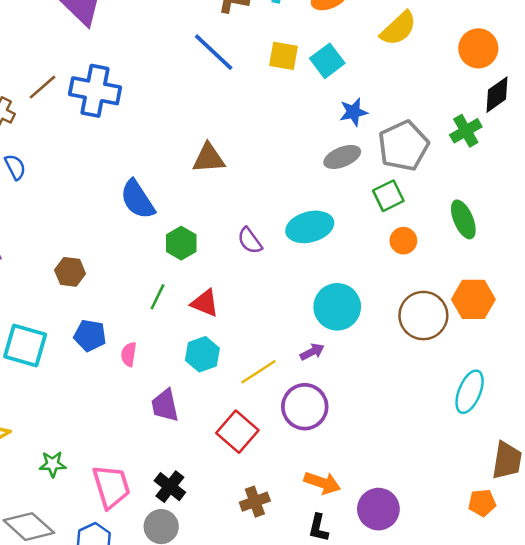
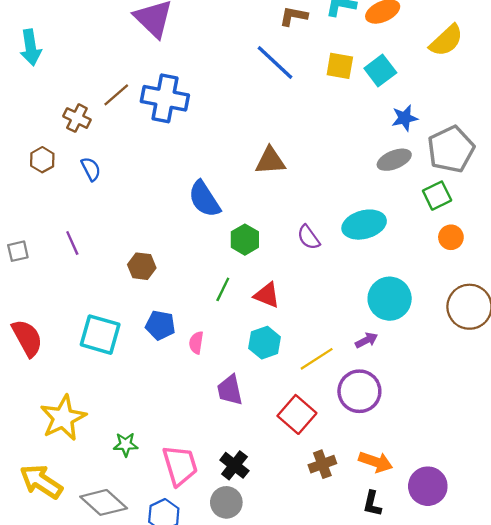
brown cross: (255, 502) -> (322, 464), moved

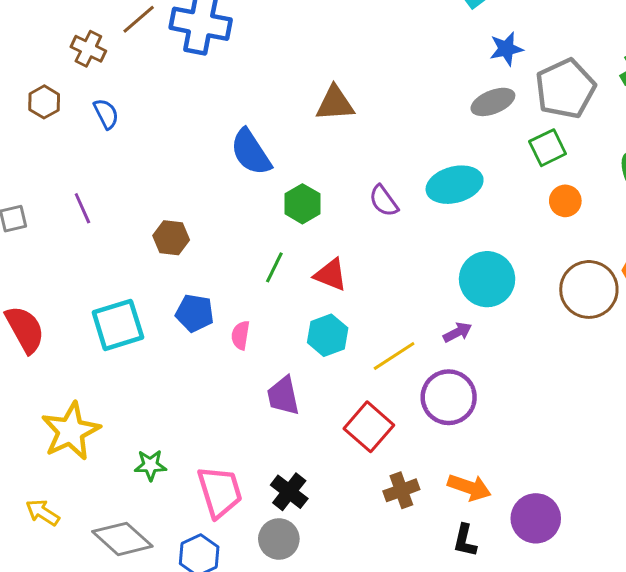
cyan square: (100, 335) -> (118, 325), turned -33
yellow arrow: (41, 482) -> (43, 512), size x0.6

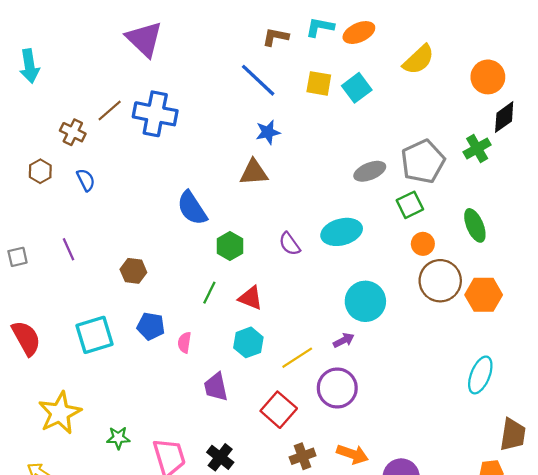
blue star: (506, 49) -> (268, 132), moved
brown circle: (589, 289) -> (440, 281), moved

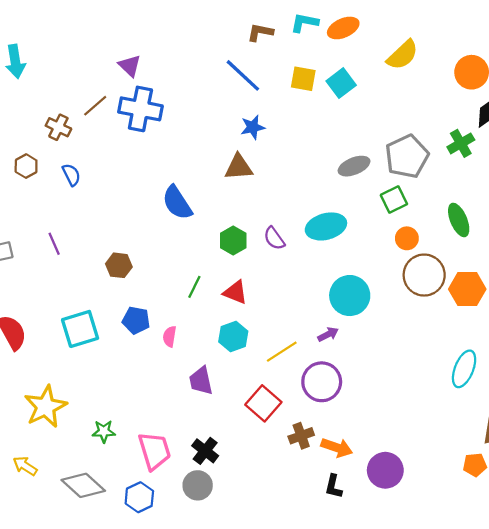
purple triangle: (144, 39) -> (130, 66), moved, size x0.6
green hexagon: (230, 246) -> (233, 240), moved
brown cross: (303, 456) -> (301, 436), moved

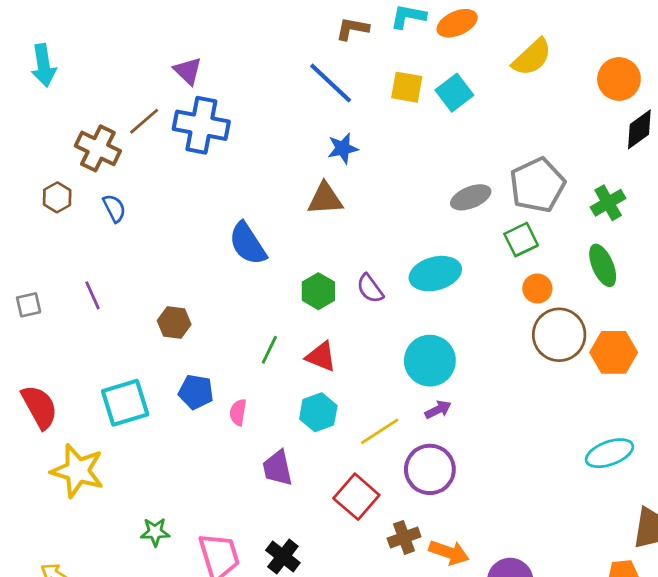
brown cross: (58, 127) -> (98, 148), size x1.4
green cross: (461, 143) -> (608, 203), moved
cyan circle: (350, 296) -> (430, 361), moved
cyan ellipse: (464, 369) -> (609, 453), turned 48
yellow star: (46, 407) -> (78, 471), moved, turned -30

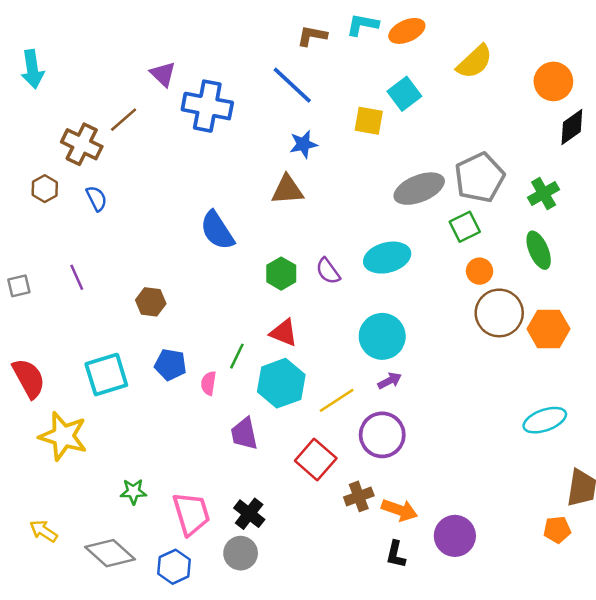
yellow square: (407, 87) -> (369, 121), moved
blue cross: (201, 125) -> (207, 106), moved
gray ellipse: (471, 197) -> (419, 189), size x1.4
green line: (269, 350) -> (237, 356), moved
cyan hexagon: (318, 412) -> (281, 383), size x1.4

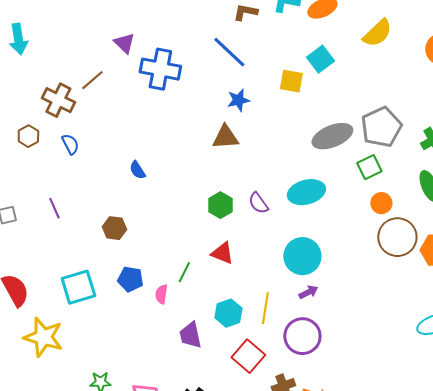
blue semicircle: (217, 230) -> (137, 170), moved, size x0.6
cyan hexagon: (281, 383) -> (228, 313), moved, size x0.7
yellow line: (337, 400) -> (265, 308), turned -48

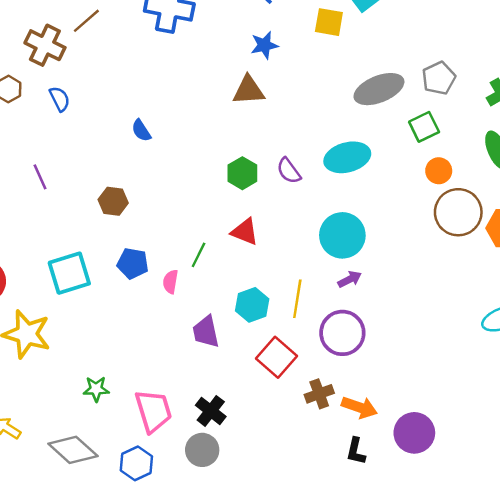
gray pentagon: (381, 127) -> (439, 78), size x0.7

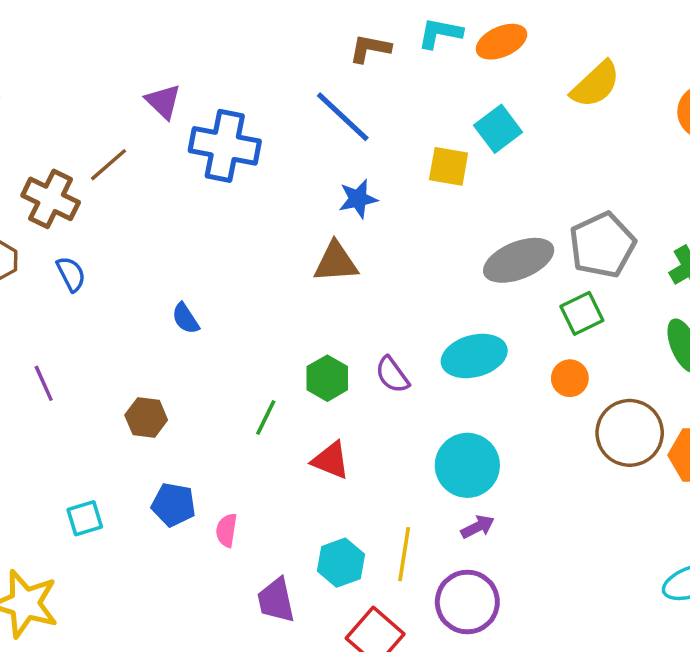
gray pentagon: (439, 78) -> (602, 245), size x1.4
orange circle: (439, 171) -> (570, 378), moved
green line: (199, 255) -> (266, 417), moved
cyan square: (69, 273) -> (85, 518), size x0.6

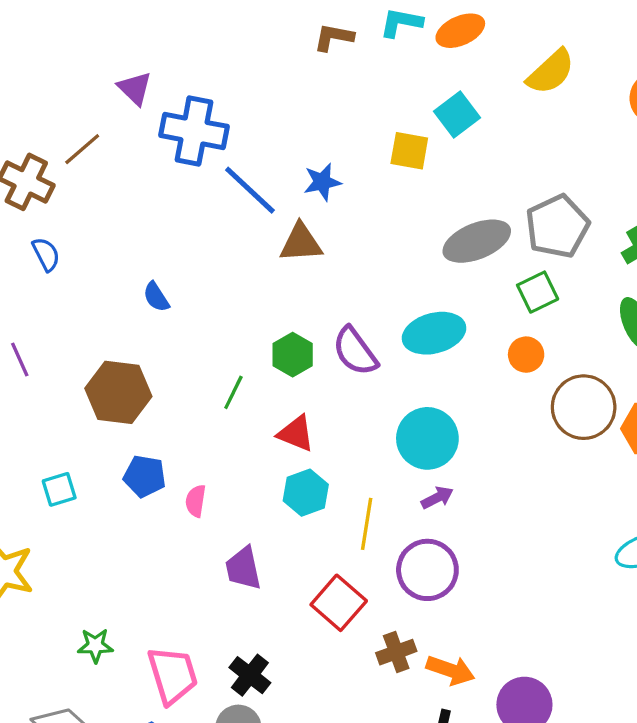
blue line: (343, 117) -> (250, 190), moved
purple semicircle: (392, 375) -> (355, 351), size x1.4
brown hexagon: (146, 417) -> (118, 392), size x1.6
cyan hexagon: (341, 563) -> (306, 493), moved

